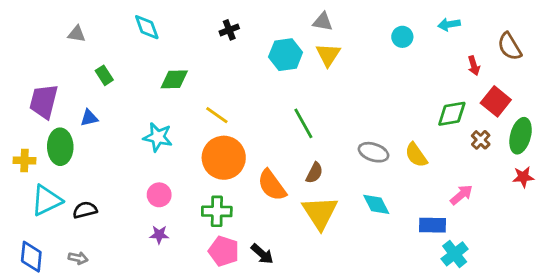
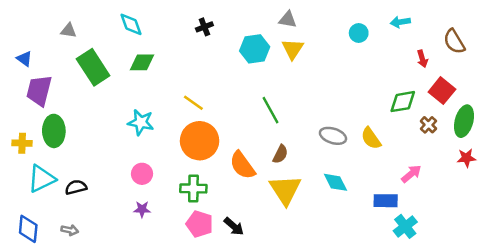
green rectangle: (104, 75) -> (93, 67), size x2.0
green diamond: (174, 79) -> (142, 62), moved
blue triangle: (89, 118) -> (24, 59), moved, turned 49

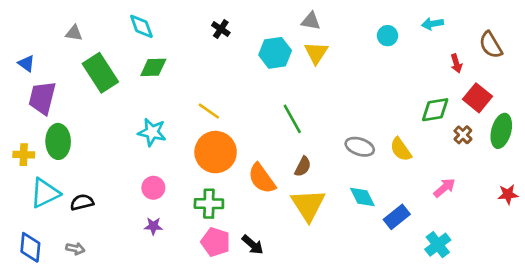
black cross: (204, 27) -> (221, 29), turned -35
red star: (466, 158) -> (508, 194), moved
blue rectangle: (386, 201) -> (397, 217), moved, turned -40

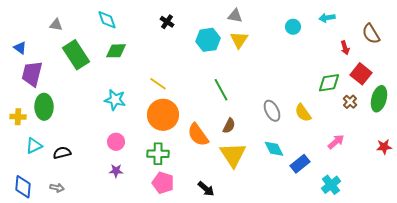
gray ellipse: (360, 147) -> (272, 111), turned 45
cyan triangle: (45, 193) -> (34, 146), size x0.7
black arrow: (253, 245) -> (206, 189), moved

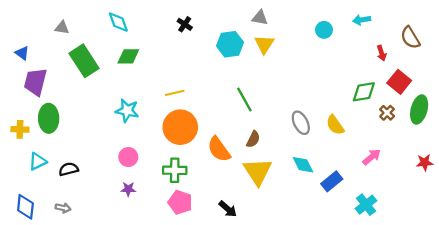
yellow line: (158, 84) -> (175, 93), turned -48

